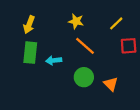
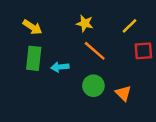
yellow arrow: (29, 25) -> (32, 27), turned -78

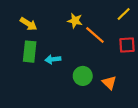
yellow line: (130, 26) -> (124, 14), moved
orange line: (95, 51) -> (95, 35), moved

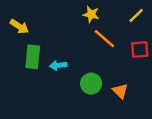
yellow star: (75, 21) -> (91, 14), moved
yellow arrow: (29, 24) -> (19, 26), moved

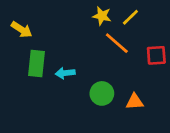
yellow line: (136, 16) -> (130, 17), moved
orange triangle: (120, 91) -> (135, 102), turned -49

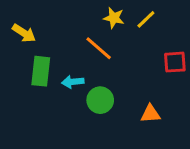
orange line: (117, 43) -> (99, 48), moved
green circle: (102, 93) -> (100, 100), moved

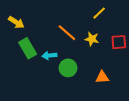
yellow star: (114, 18) -> (92, 39), moved
green rectangle: (41, 71) -> (28, 48), turned -36

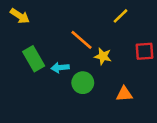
yellow arrow: (16, 22) -> (20, 16), moved
yellow star: (92, 39) -> (103, 56), moved

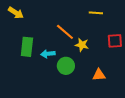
yellow line: (121, 16) -> (96, 13), turned 48
green rectangle: (34, 59) -> (27, 47), turned 36

